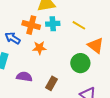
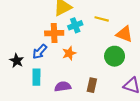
blue arrow: (13, 38) -> (40, 52), turned -63

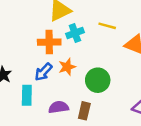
blue arrow: (40, 52) -> (43, 72), moved
green circle: (115, 56) -> (98, 80), moved
brown rectangle: (92, 85) -> (84, 111), moved

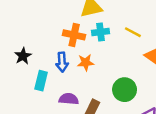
blue arrow: (43, 72) -> (62, 62), turned -60
green circle: (98, 80) -> (125, 90), moved

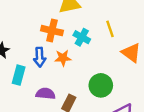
cyan cross: (101, 32) -> (82, 37), moved, turned 35
yellow line: (133, 32) -> (110, 29), turned 42

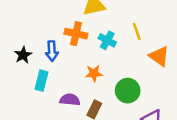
blue arrow: (40, 57) -> (52, 51), moved
orange star: (63, 58) -> (94, 73), moved

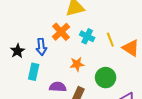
yellow line: (137, 31) -> (110, 40), moved
orange cross: (76, 34) -> (61, 32), turned 36

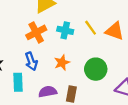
orange cross: (61, 32) -> (36, 32), turned 30
blue arrow: (41, 47) -> (31, 61), moved

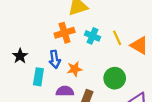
orange star: (62, 63) -> (75, 69), moved

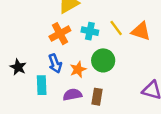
green circle: (115, 78) -> (103, 60), moved

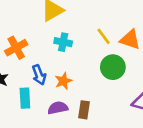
cyan cross: (90, 31) -> (63, 42), moved
orange cross: (60, 34) -> (16, 48), moved
green circle: (103, 60) -> (113, 67), moved

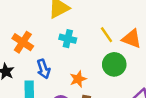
orange cross: (16, 48) -> (23, 42), turned -30
orange star: (63, 81) -> (78, 79), moved

